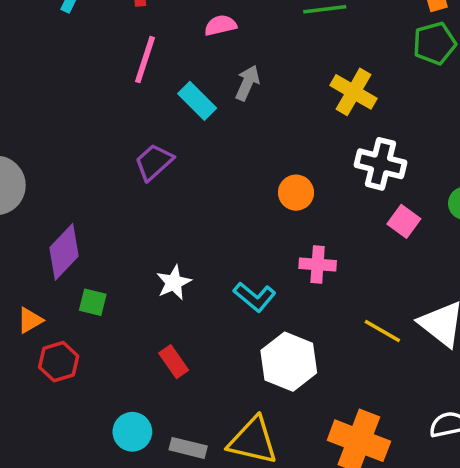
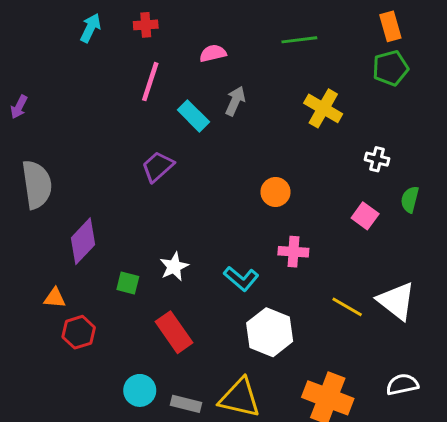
white cross: (381, 164) -> (377, 159), moved, size x0.6
green square: (93, 302) -> (128, 283), moved
orange triangle: (30, 320) -> (55, 298), turned 35
red rectangle: (174, 362) -> (174, 332), size x1.5

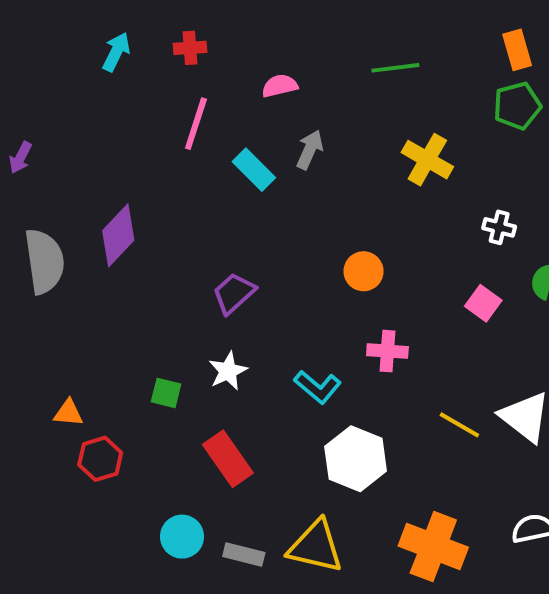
purple trapezoid: (158, 167) -> (234, 293), moved
purple diamond: (83, 241) -> (118, 235), moved

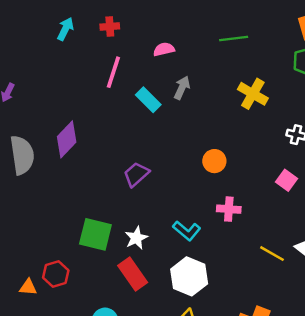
white star: (228, 371) -> (136, 238), moved
green square: (166, 393) -> (95, 234), size x1.8
orange triangle: (68, 413) -> (28, 287), moved
white hexagon: (356, 459) -> (189, 276), moved

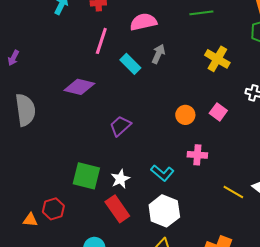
pink semicircle: (164, 49) -> (143, 22), size x1.5
purple diamond: (67, 139) -> (79, 87), moved, turned 60
pink square: (286, 180) -> (218, 112), moved

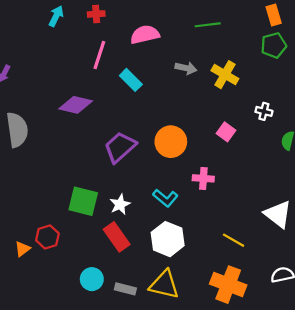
gray arrow: (158, 54) -> (186, 68), moved, turned 78
orange circle: (185, 115) -> (171, 142), moved, size x1.5
purple trapezoid: (120, 126) -> (120, 147), size x1.4
yellow line: (233, 192) -> (234, 240), moved
orange triangle: (30, 220) -> (23, 249), turned -42

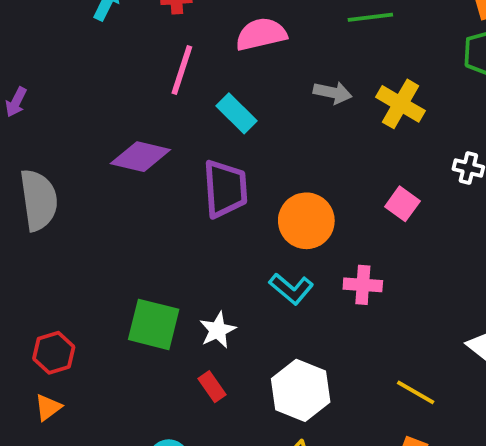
purple trapezoid: (120, 147) -> (225, 189), moved, turned 128
cyan L-shape: (165, 198) -> (291, 289), moved
red hexagon: (47, 237) -> (54, 353), moved
red rectangle: (117, 237) -> (212, 387), size x0.6

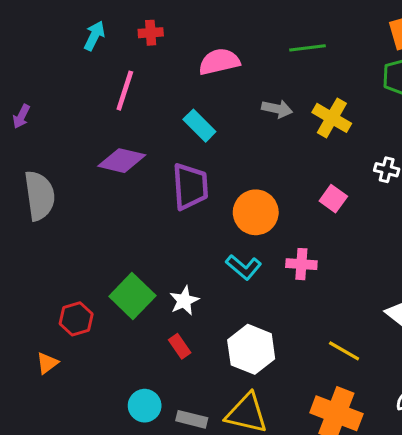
pink line: (182, 70) -> (125, 91), moved
green square: (154, 324) -> (132, 296), turned 30
red hexagon: (54, 353) -> (76, 319), moved

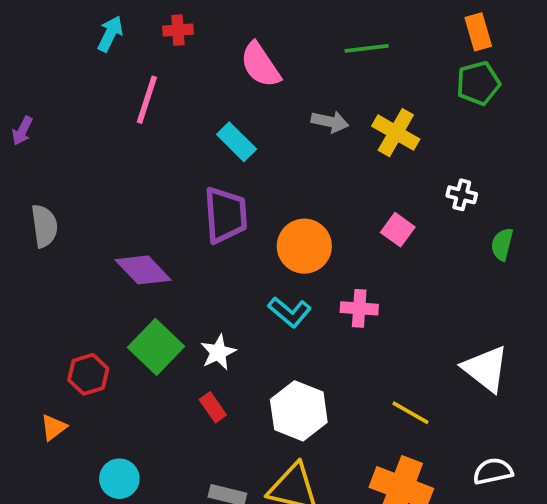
pink semicircle: (219, 62) -> (260, 65), turned -111
purple diamond: (122, 161) -> (143, 270), moved, turned 33
gray semicircle: (40, 196) -> (44, 226), size x0.7
cyan circle: (145, 406) -> (119, 479), moved

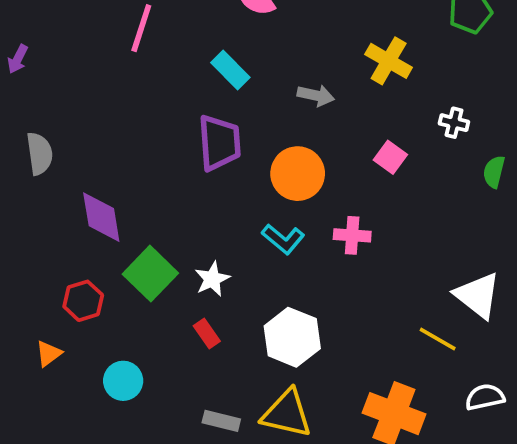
gray arrow: (330, 122) -> (316, 95), moved
purple diamond: (143, 270) -> (101, 217), moved, turned 34
yellow line: (410, 413) -> (438, 339), moved
cyan circle: (119, 479) -> (123, 381), moved

